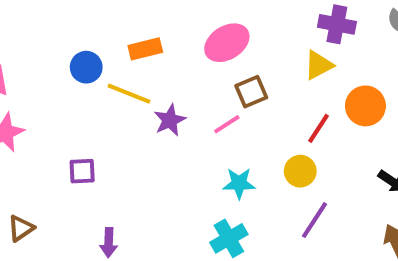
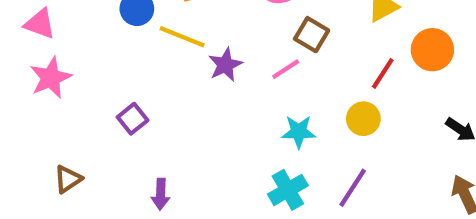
brown square: (251, 92) -> (312, 35), turned -36
purple square: (82, 171) -> (133, 119), turned -36
purple line: (314, 220) -> (353, 188), moved

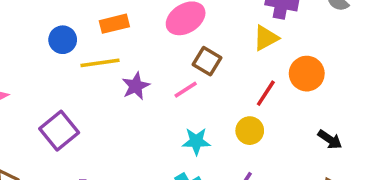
yellow line: (182, 37) -> (100, 63), turned -30
purple square: (133, 119) -> (59, 131), size x1.5

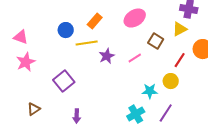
orange rectangle: (114, 24) -> (95, 21), turned -35
brown square: (207, 61) -> (156, 41), moved
cyan star: (196, 141) -> (150, 91), moved

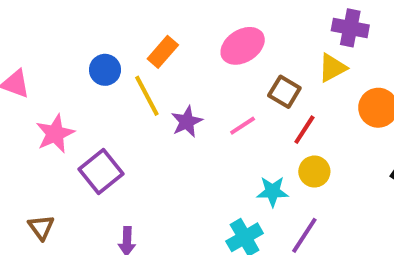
yellow line: (87, 43) -> (147, 96), turned 70
red line: (180, 60) -> (304, 130), moved
pink star: (26, 62) -> (55, 134), moved
brown triangle: (34, 109) -> (41, 227), turned -32

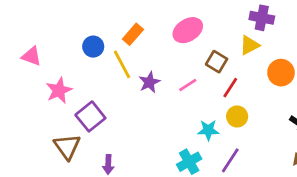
brown triangle: (41, 227) -> (67, 147), moved, size x1.5

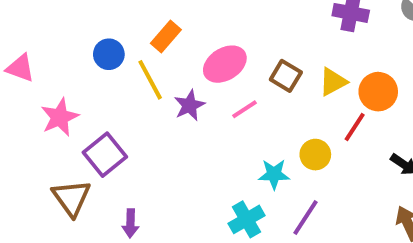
pink ellipse: (188, 30) -> (225, 64), moved
yellow triangle: (249, 45) -> (333, 82), moved
red line: (230, 88) -> (355, 127), moved

